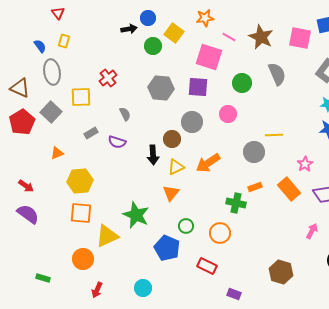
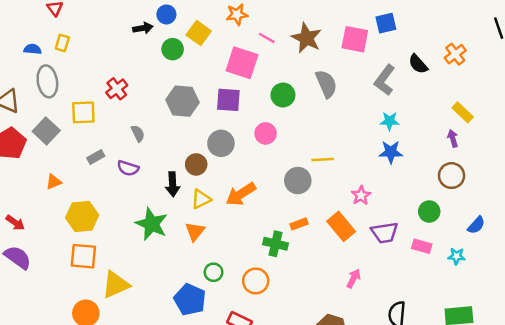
blue semicircle: (40, 46) -> (33, 49), turned -48
green star: (136, 215) -> (152, 224), moved
pink arrow: (312, 231) -> (354, 278), moved

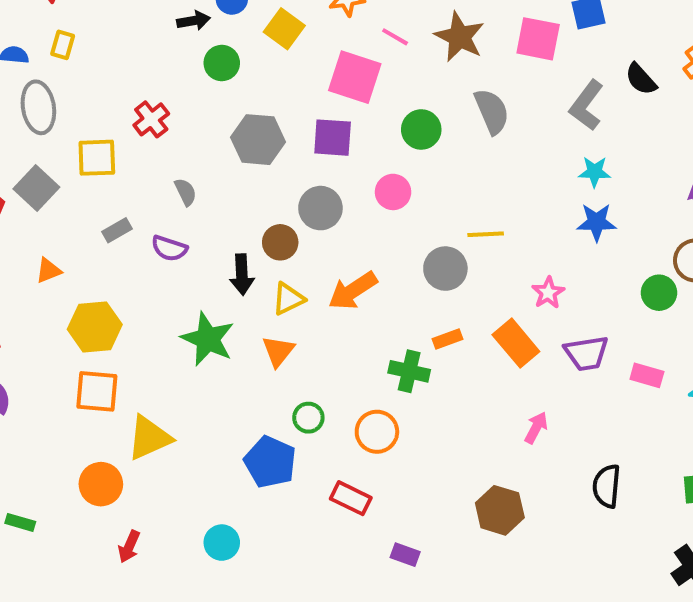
green circle: (173, 49) -> (222, 63), moved
green circle: (429, 212) -> (659, 293), moved

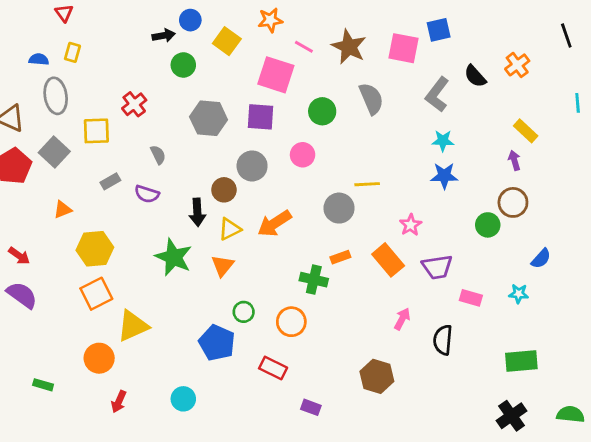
pink rectangle: (647, 375) -> (471, 298), moved
orange square: (97, 391) -> (96, 294), turned -32
black semicircle: (607, 486) -> (443, 340), moved

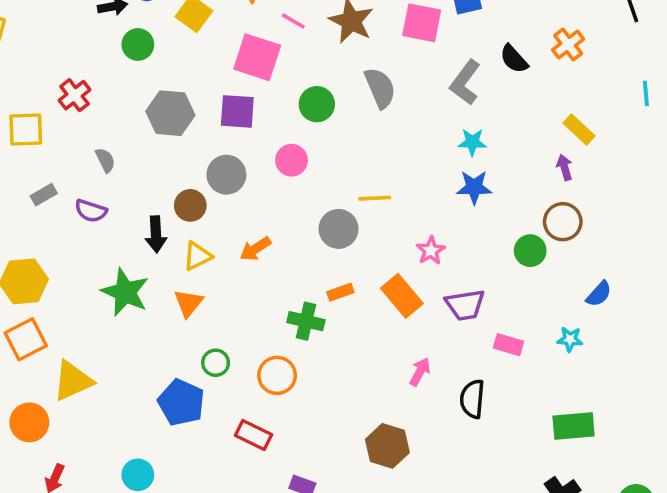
orange arrow: (274, 223) -> (255, 249), size x0.7

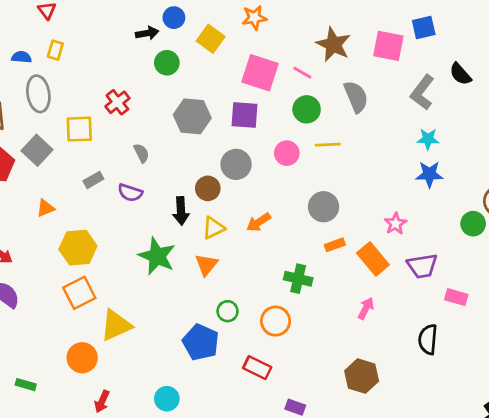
pink line: (293, 21) -> (302, 73), moved
yellow line: (375, 198) -> (328, 145), moved
orange rectangle: (340, 292) -> (335, 245), moved
pink arrow: (420, 372) -> (366, 308), moved

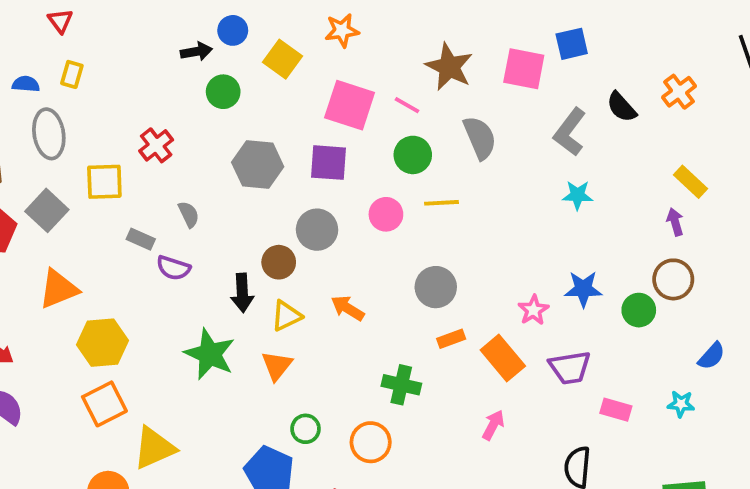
blue star: (429, 174) -> (583, 289), moved
gray rectangle: (93, 180) -> (141, 239), moved, turned 54
orange triangle: (45, 208) -> (58, 289), size x1.6
orange arrow: (259, 222) -> (348, 308), turned 65

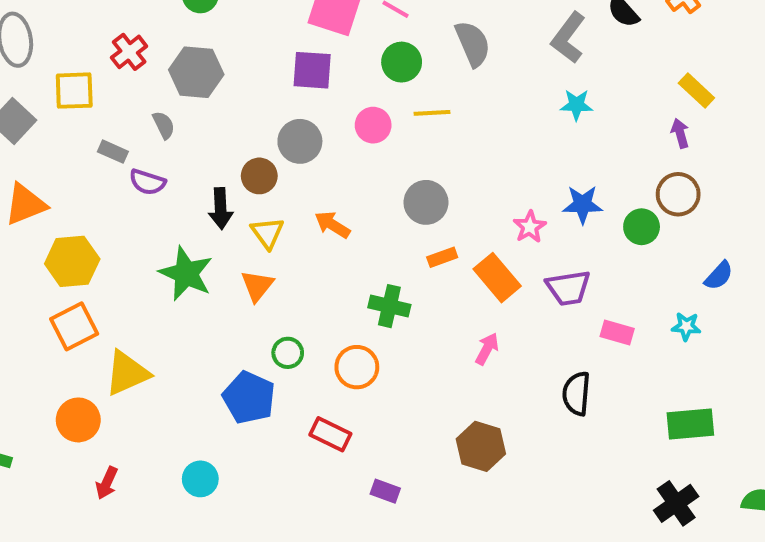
gray hexagon: (258, 164) -> (196, 72), moved
yellow triangle: (286, 316) -> (267, 233), turned -40

